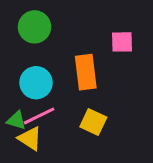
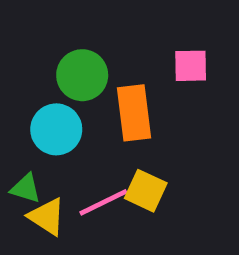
green circle: (35, 27) -> (82, 75), moved
pink line: (39, 116) -> (103, 202), moved

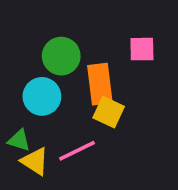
yellow square: (146, 191) -> (109, 112), moved

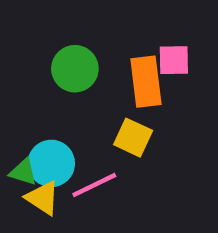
orange rectangle: (100, 84) -> (146, 82), moved
cyan circle: (42, 96) -> (51, 163), moved

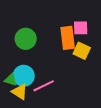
green circle: (75, 69) -> (26, 39), moved
yellow square: (133, 138) -> (82, 51), moved

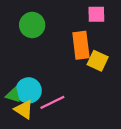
pink square: (81, 28) -> (96, 14), moved
green circle: (26, 39) -> (32, 25), moved

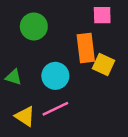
cyan circle: (29, 90) -> (55, 76), moved
green triangle: (13, 95) -> (14, 77), moved

